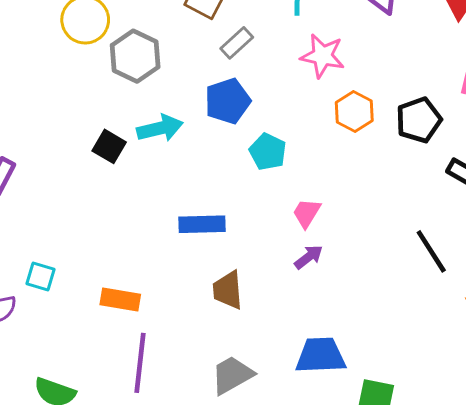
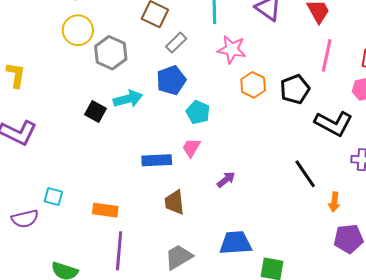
pink trapezoid: (307, 213) -> (191, 148), moved

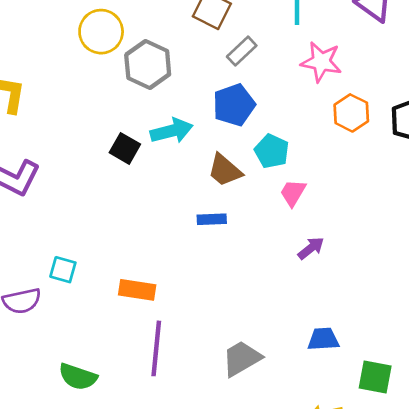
pink trapezoid: (191, 148) -> (293, 193), moved
blue rectangle: (157, 160) -> (212, 219), size x0.7
brown trapezoid: (174, 202) -> (225, 170), moved, turned -44
blue trapezoid: (236, 243) -> (323, 339), size x0.7

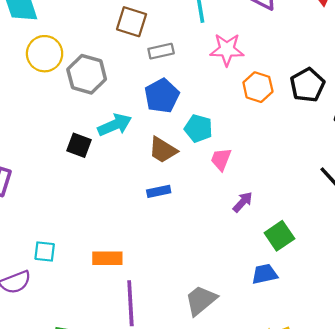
gray rectangle: (242, 51) -> (161, 51), turned 40
green square: (375, 377) -> (279, 236), moved, turned -36

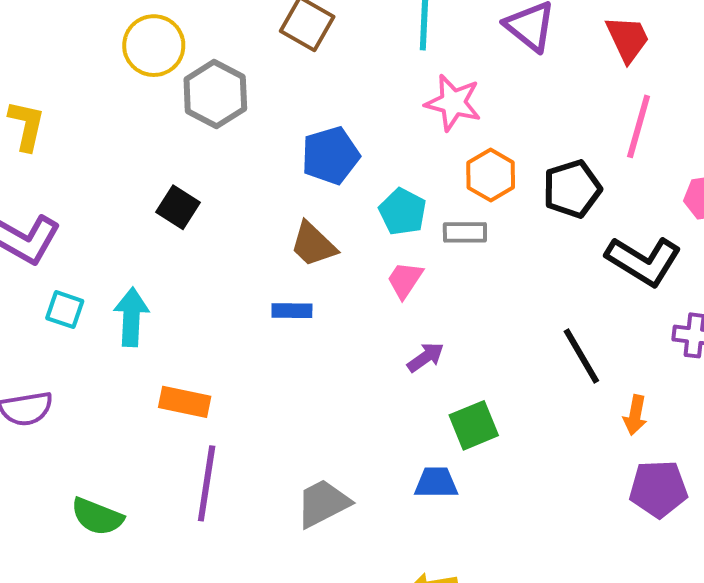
gray rectangle: (161, 51) -> (465, 232), moved
cyan arrow: (115, 125) -> (131, 317), moved, turned -76
cyan pentagon: (198, 128) -> (403, 212), moved
cyan square: (45, 251) -> (65, 310), moved

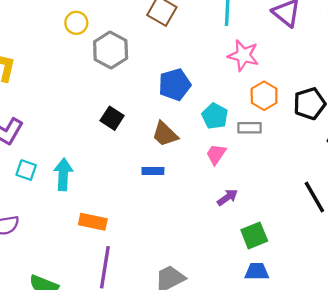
yellow circle: (154, 46) -> (76, 23), size x0.7
black square: (178, 207) -> (112, 118), moved
blue trapezoid: (436, 483) -> (257, 272), moved

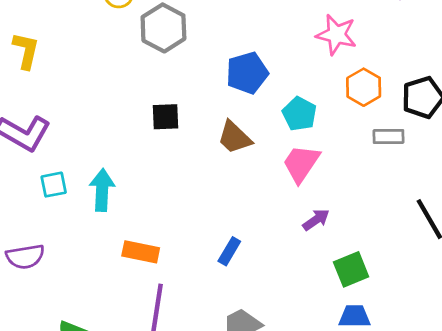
black square: (112, 118) -> (165, 117), turned -35
gray rectangle: (250, 128) -> (388, 136), moved
pink trapezoid: (216, 154) -> (301, 163), size x1.4
cyan square: (26, 170) -> (54, 185), turned -30
blue rectangle: (153, 171) -> (229, 251), moved, turned -60

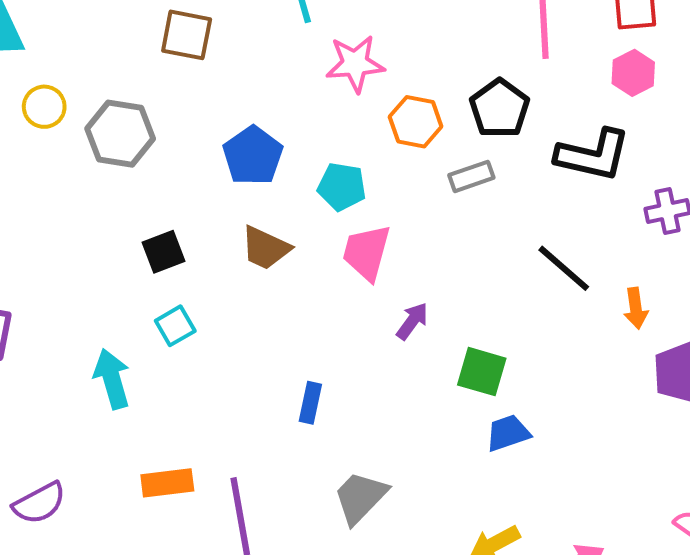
cyan square: (54, 185) -> (175, 326), moved
orange rectangle: (141, 252) -> (167, 483), moved
green square: (351, 269) -> (482, 372), turned -33

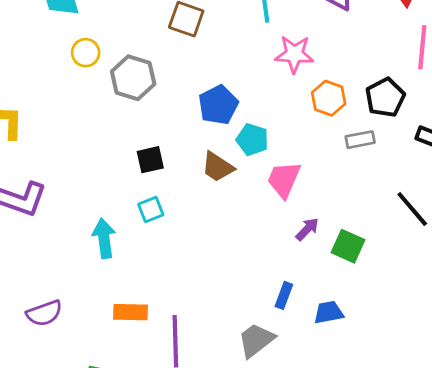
cyan pentagon: (342, 187) -> (252, 140), moved
green square: (482, 372) -> (348, 246), moved
blue rectangle: (310, 403) -> (284, 295), moved
blue trapezoid: (508, 433) -> (329, 312), moved

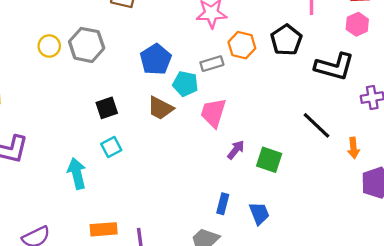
yellow circle: (86, 53) -> (49, 46), moved
gray rectangle: (360, 140) -> (212, 64), moved
blue trapezoid: (329, 312) -> (259, 213), turned 85

